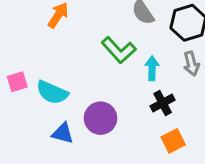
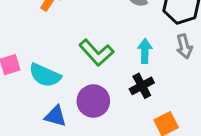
green L-shape: (119, 50) -> (96, 53), moved
black cross: (163, 103) -> (142, 86), moved

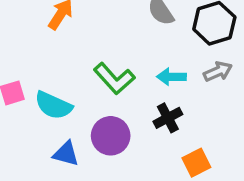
gray arrow: (184, 46) -> (218, 71), turned -100
cyan arrow: (145, 51) -> (171, 77), turned -90

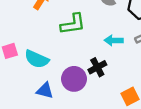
green L-shape: (114, 79) -> (73, 24), moved, turned -56
black cross: (168, 118) -> (97, 67), moved

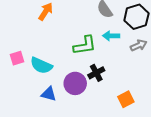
green L-shape: (73, 24) -> (85, 45), moved
cyan arrow: (114, 40) -> (111, 36), moved

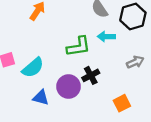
gray arrow: (139, 45) -> (135, 62), moved
cyan semicircle: (41, 65) -> (33, 68), turned -65

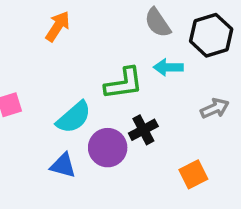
cyan semicircle: (33, 68) -> (74, 117), moved

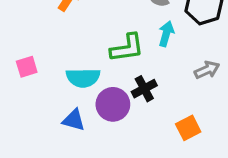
cyan arrow: (168, 67) -> (166, 34), turned 105
cyan semicircle: (74, 117) -> (83, 78), turned 40

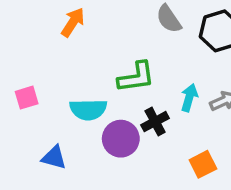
cyan arrow: (166, 34) -> (189, 98), moved
blue triangle: (74, 120) -> (54, 157), moved

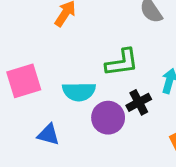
pink square: (27, 98) -> (24, 81), size x1.6

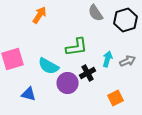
cyan semicircle: (79, 92) -> (49, 66), turned 30

